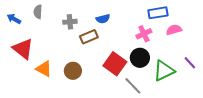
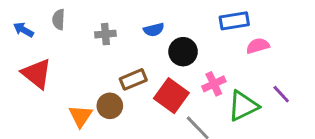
pink cross: (144, 34) -> (214, 84), moved
brown rectangle: (89, 37) -> (133, 79), moved
black circle: (140, 58) -> (183, 52), moved
orange triangle: (44, 69) -> (81, 116), moved, turned 36

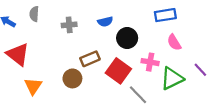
pink semicircle: (258, 46) -> (174, 42), moved, turned -105
pink cross: (214, 84) -> (150, 62), turned 35
orange triangle: (81, 116) -> (33, 86), moved

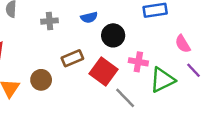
pink semicircle: (174, 42) -> (183, 44), moved
brown circle: (72, 78) -> (41, 80), moved

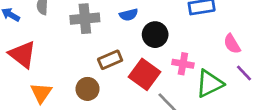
gray cross: (49, 21) -> (85, 19), size x1.5
brown circle: (41, 80) -> (88, 89), moved

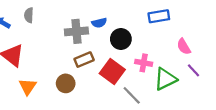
gray cross: (85, 19) -> (76, 31), moved

